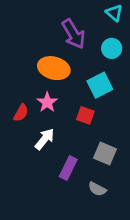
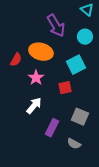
red semicircle: (21, 113) -> (16, 60), moved
red square: (85, 115) -> (65, 88), turned -32

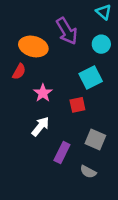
orange ellipse: (41, 52) -> (33, 46), moved

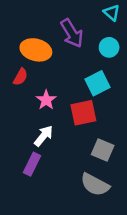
red square: (77, 105) -> (83, 113), size x1.5
purple rectangle: (62, 153) -> (32, 164), moved
gray semicircle: (88, 172) -> (95, 185), size x1.6

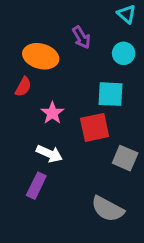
purple arrow: (72, 33) -> (81, 37), size x0.7
cyan square: (97, 83) -> (111, 94), turned 30
white arrow: (44, 136) -> (49, 154), turned 75
gray square: (103, 150) -> (125, 158), moved

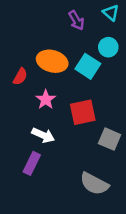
purple arrow: (81, 37) -> (76, 20), moved
orange ellipse: (41, 56) -> (52, 61), moved
cyan square: (111, 94) -> (88, 66), moved, turned 30

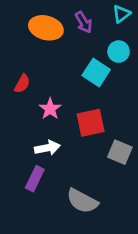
cyan triangle: (111, 13) -> (121, 14), turned 42
orange ellipse: (52, 61) -> (46, 28), moved
white arrow: (43, 135) -> (47, 148), turned -35
gray semicircle: (94, 184) -> (82, 201), moved

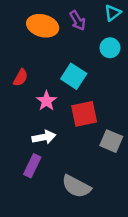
cyan square: (96, 72) -> (74, 76), moved

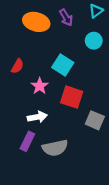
red square: (84, 114) -> (72, 97), turned 30
gray semicircle: (76, 186) -> (55, 148), moved, turned -40

